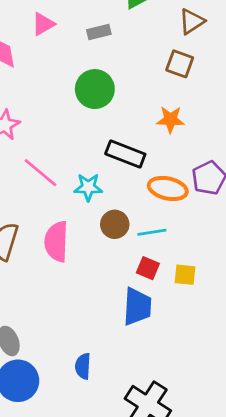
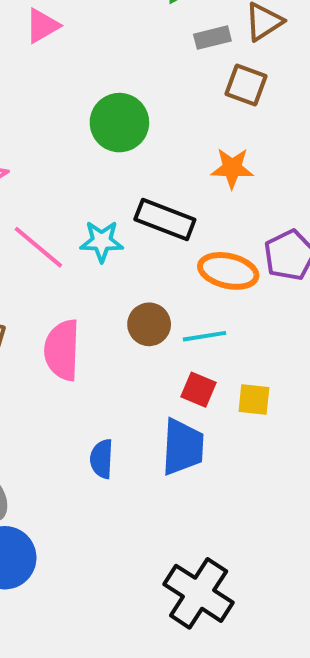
gray rectangle: (99, 32) -> (212, 38), moved
cyan star: (88, 187) -> (102, 241), moved
blue semicircle: (83, 366) -> (102, 459), moved

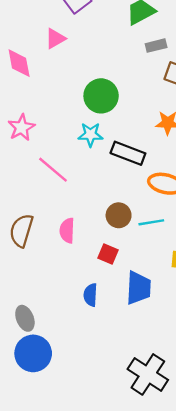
cyan star: (102, 241) -> (90, 135), moved
pink semicircle: (62, 350) -> (67, 231), size x0.7
red square: (199, 390) -> (108, 254), moved

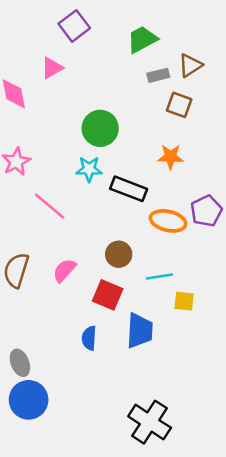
cyan line: (151, 222) -> (159, 276), moved
pink semicircle: (67, 231) -> (64, 270), turned 40
red square: (108, 254) -> (108, 295), size x1.4

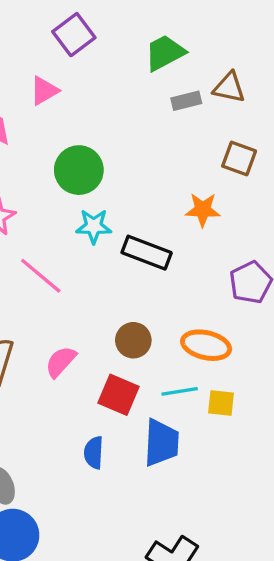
brown triangle: (190, 65) -> (229, 87), turned 45
brown square: (179, 105) -> (239, 158), moved
green circle: (100, 128) -> (79, 170), moved
orange ellipse: (168, 221) -> (206, 345), moved
cyan line: (159, 276) -> (180, 391), moved

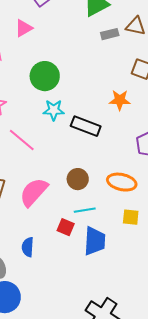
pink semicircle: (61, 362) -> (34, 192), size x1.5
cyan line: (180, 391) -> (85, 210), moved
red square: (118, 395) -> (66, 227), moved, size x0.7
blue semicircle: (94, 453) -> (28, 247), moved

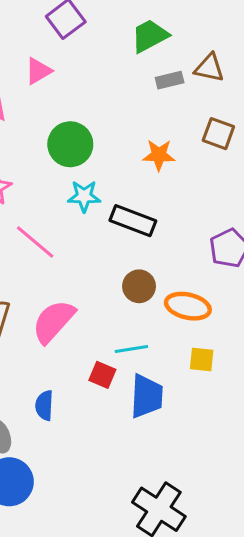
orange star: (120, 100) -> (159, 155), moved
brown circle: (78, 179) -> (139, 286), moved

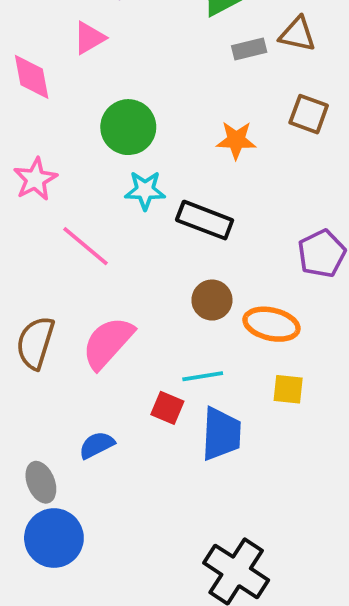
blue semicircle: (44, 405) -> (97, 445), turned 60

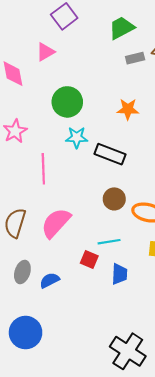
pink line: (86, 246) -> (43, 169), turned 48
blue trapezoid: (221, 434) -> (119, 274), size x0.7
gray ellipse: (41, 482) -> (22, 272), moved, turned 40

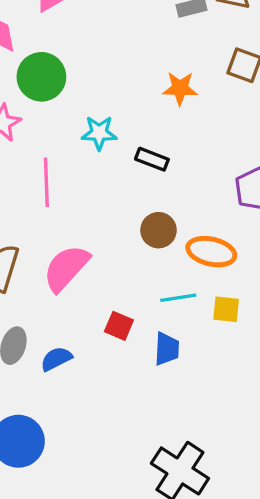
green circle: (67, 102) -> (41, 77), moved
black rectangle: (110, 154) -> (152, 159), size x0.7
cyan line: (109, 242) -> (178, 298), moved

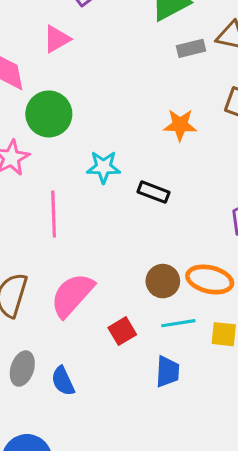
brown circle: (159, 230) -> (163, 281), moved
red square: (119, 326) -> (122, 331), moved, turned 36
blue semicircle: (56, 359) -> (63, 381), turned -88

